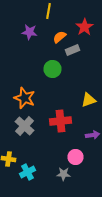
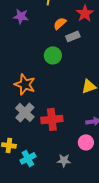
purple star: (30, 32) -> (21, 16), moved
red cross: (60, 121) -> (52, 119), moved
pink circle: (76, 157) -> (86, 142), moved

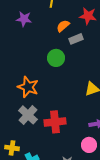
red star: (85, 13) -> (88, 16), turned -30

